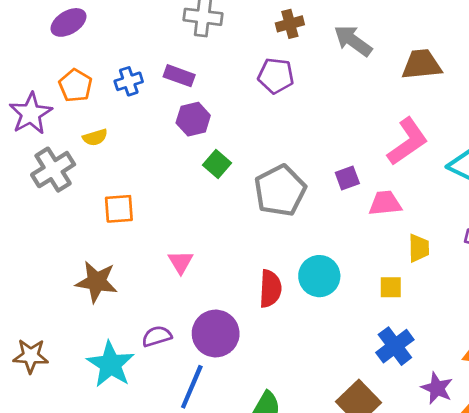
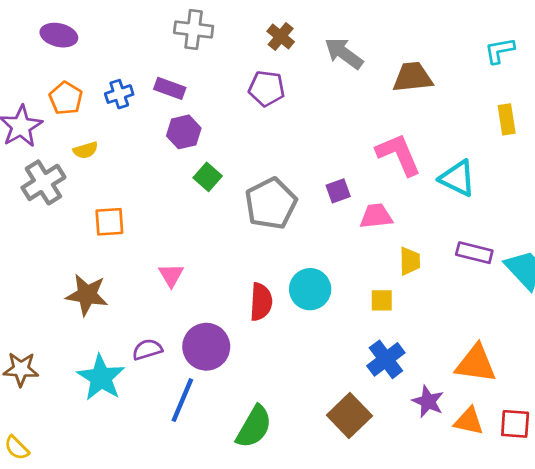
purple ellipse: (68, 22) -> (59, 35), turned 44
brown cross: (290, 24) -> (281, 36), turned -36
pink L-shape: (408, 142) -> (399, 154), turned -78

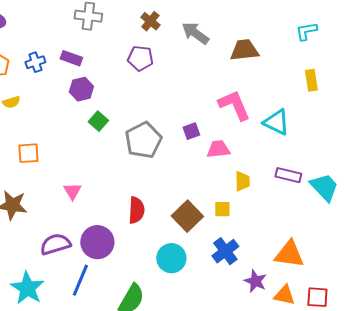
cyan circle: (310, 289) -> (171, 258), moved
purple semicircle: (147, 350) -> (55, 244), size x1.4
cyan star: (101, 378) -> (27, 288), moved
brown square: (349, 415) -> (187, 216), moved

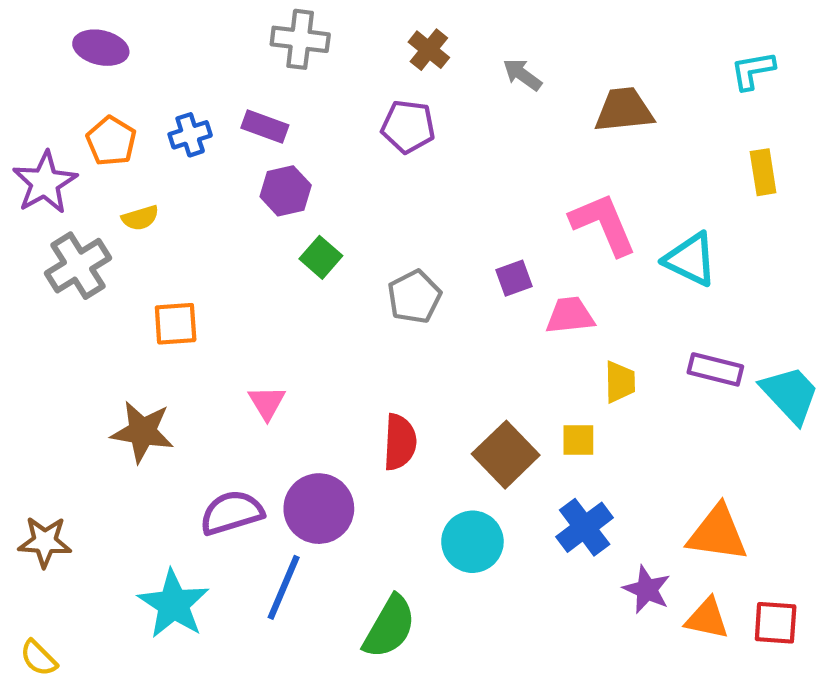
gray arrow: (195, 33) -> (522, 75), size x0.7
gray pentagon: (143, 140) -> (414, 297), size x0.7

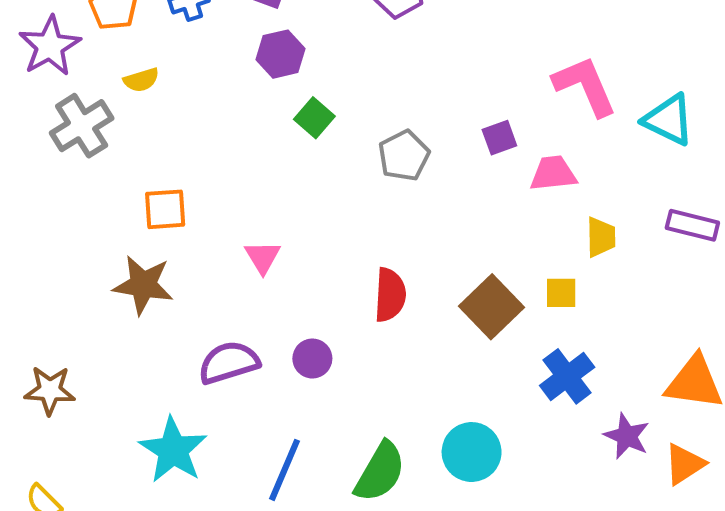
orange square: (176, 324) -> (165, 209), moved
purple circle: (319, 509) -> (312, 359), size x0.6
cyan circle: (472, 542) -> (472, 452), moved
blue line: (284, 587) -> (285, 470), moved
orange triangle: (707, 619) -> (684, 464), turned -45

